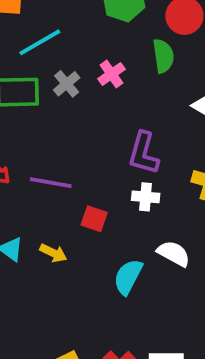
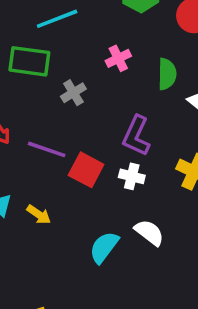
green semicircle: (163, 56) -> (167, 74), moved
gray cross: (67, 84) -> (73, 93), moved
red square: (94, 219) -> (86, 170), moved, size x1.4

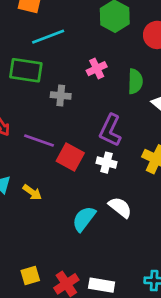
gray cross: (73, 93) -> (61, 96), turned 36

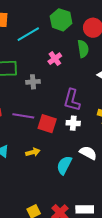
cyan line: (48, 37) -> (28, 34), moved
green semicircle: (135, 81) -> (83, 49), moved
yellow arrow: (32, 192) -> (33, 152), moved, turned -40

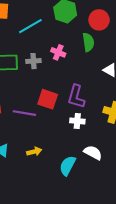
pink cross: (55, 59) -> (58, 52), turned -32
gray cross: (33, 82) -> (33, 61), moved
red square: (47, 124) -> (48, 99), moved

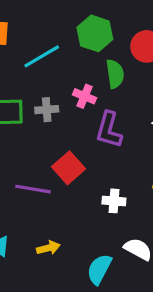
green semicircle: (88, 42) -> (115, 74), moved
purple L-shape: (76, 97) -> (109, 130), moved
red square: (48, 99) -> (68, 168), turned 30

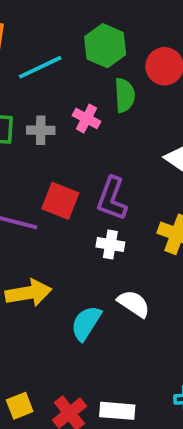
purple L-shape: (109, 130) -> (112, 199), moved
red square: (68, 168) -> (60, 201), turned -32
yellow arrow: (48, 248) -> (28, 293), size x1.6

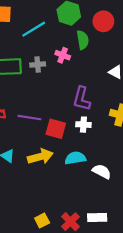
red square: (60, 201) -> (56, 129), moved
white semicircle: (134, 304) -> (102, 171), moved
cyan semicircle: (86, 323) -> (75, 158), moved, turned 54

